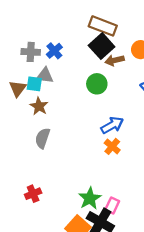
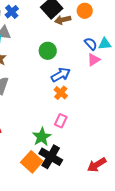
green circle: (97, 84) -> (48, 51), moved
pink rectangle: (112, 205) -> (61, 121), moved

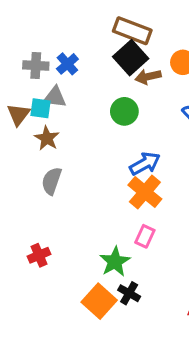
green circle: (48, 51) -> (124, 111), moved
orange cross: (61, 93) -> (145, 192), size x1.5
black cross: (51, 157) -> (129, 293), size x0.6

